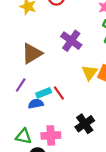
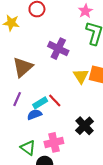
green triangle: (24, 136) -> (28, 148), turned 35

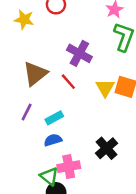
red line: (55, 101) -> (68, 82), moved
blue semicircle: (35, 114) -> (53, 140), moved
green triangle: (28, 148) -> (49, 176), moved

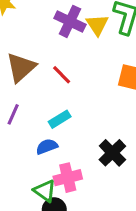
purple cross: (79, 53) -> (70, 21), moved
yellow triangle: (105, 88) -> (97, 25), moved
cyan rectangle: (54, 118) -> (60, 119), moved

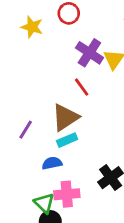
brown triangle: (21, 67) -> (65, 117), moved
red line: (62, 75) -> (82, 87), moved

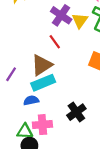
cyan rectangle: (67, 140) -> (43, 83), size x1.5
green triangle: (44, 203) -> (25, 131), turned -42

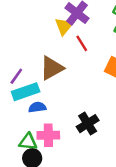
yellow triangle: (80, 21) -> (64, 26), moved
red line: (55, 42) -> (82, 43), moved
cyan rectangle: (43, 83) -> (26, 92), moved

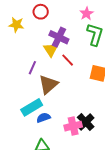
purple line: (16, 76) -> (32, 68), moved
pink cross: (48, 135) -> (73, 126), moved

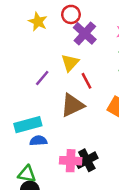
purple cross: (59, 37) -> (85, 33), moved
brown triangle: (48, 84) -> (72, 105), moved

